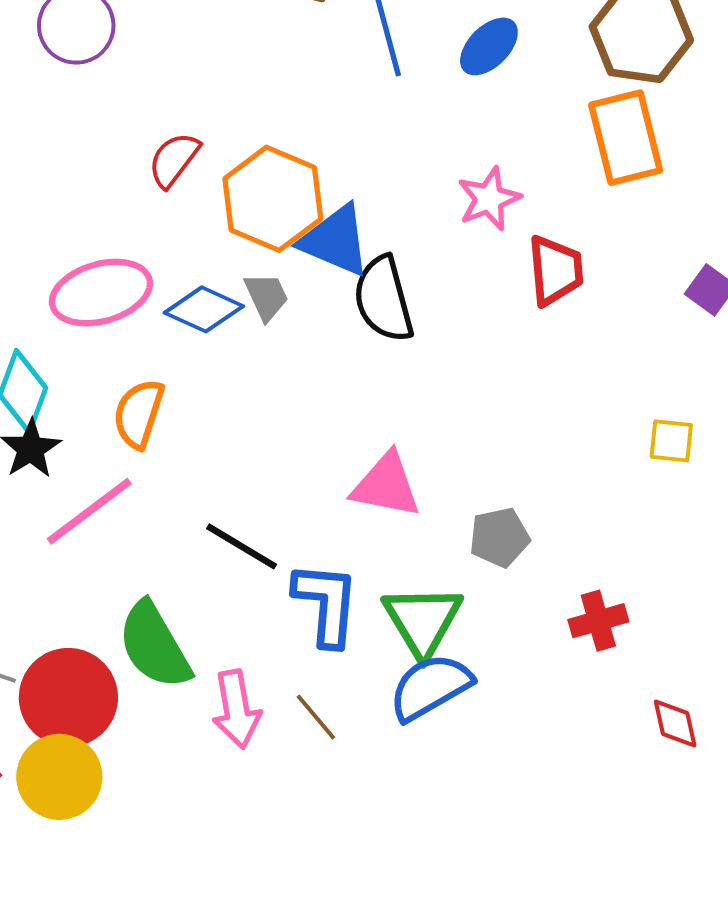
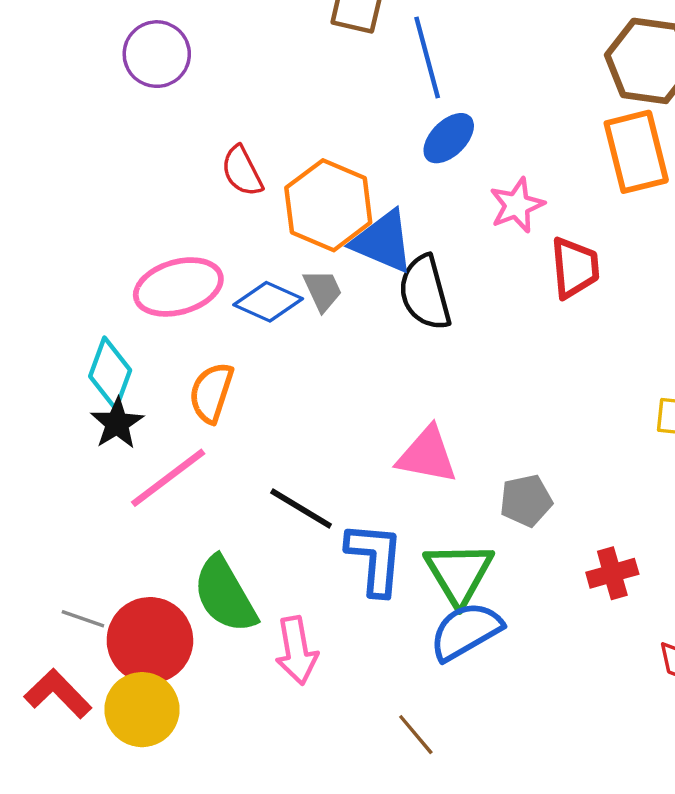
blue ellipse: (489, 46) -> (449, 138), moved
red semicircle: (174, 160) -> (242, 171), turned -64
brown line: (316, 717) -> (416, 735), moved

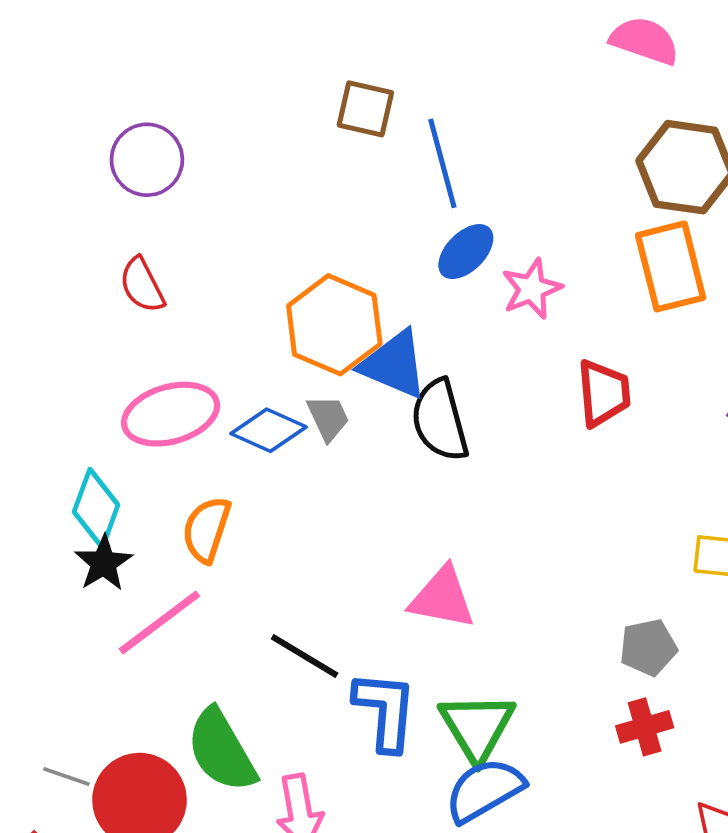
red semicircle: (242, 171) -> (142, 285), moved
pink star: (517, 205) -> (532, 289), moved
gray pentagon: (526, 501) -> (648, 647), moved

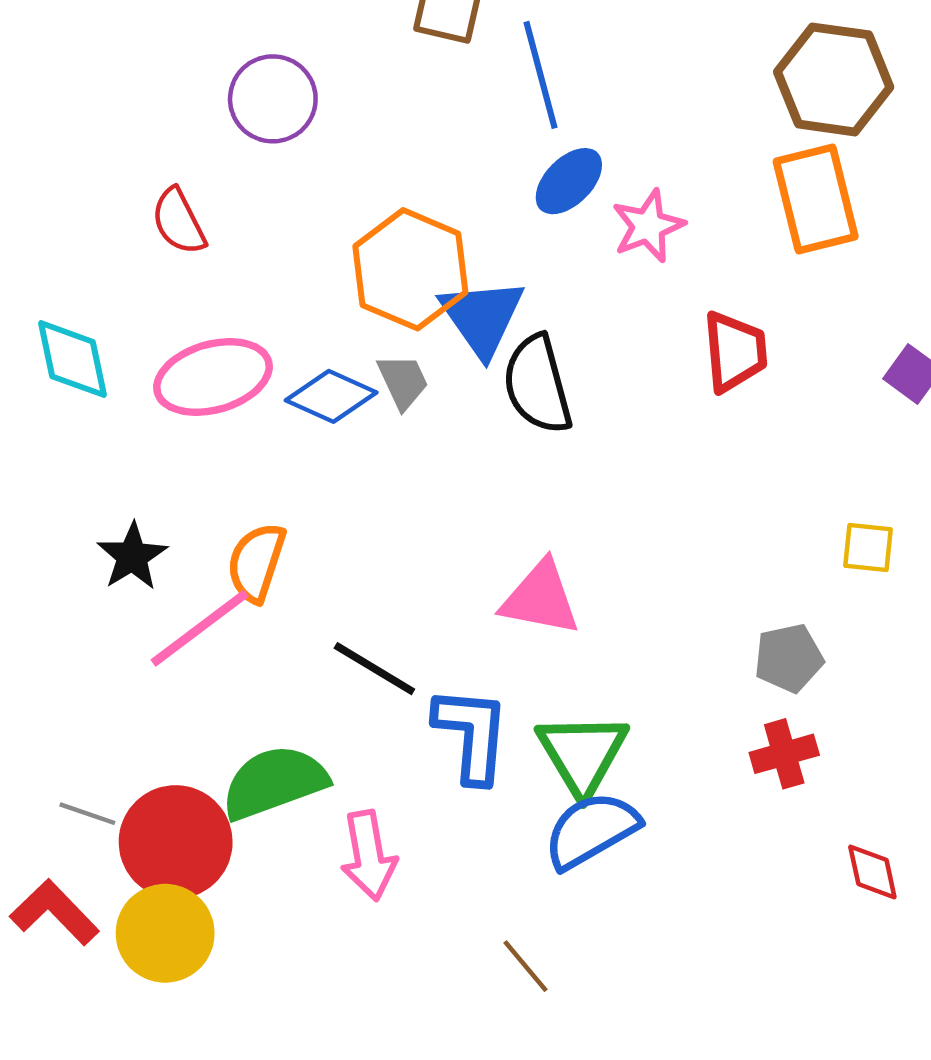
purple circle: (147, 160) -> (273, 99), moved
blue triangle: (394, 364) -> (482, 317), turned 32
cyan diamond: (96, 508) -> (72, 359), moved, turned -32
orange semicircle: (207, 530) -> (256, 562), moved
green semicircle: (221, 750) -> (274, 782), turned 100

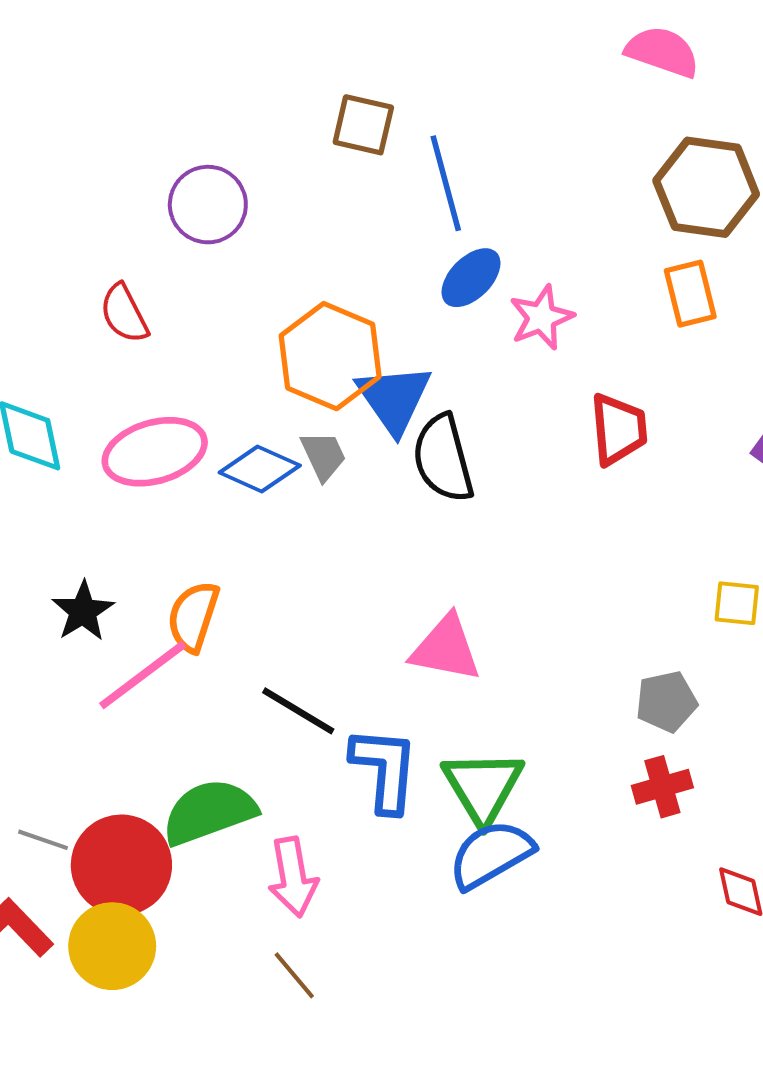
orange rectangle: (816, 199) -> (690, 294), size x0.7
brown line: (526, 966) -> (294, 975), moved

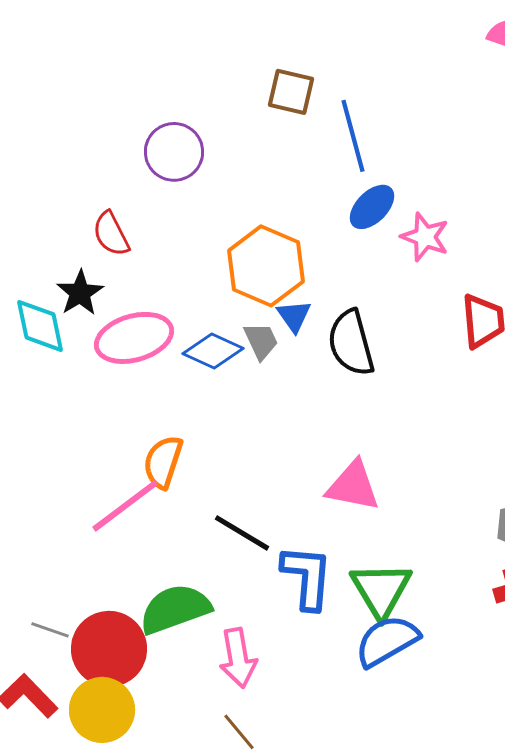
pink star: (541, 318) -> (425, 237), turned -30
blue triangle: (394, 399) -> (294, 316), moved, size x0.6
black star: (83, 611) -> (80, 293), moved

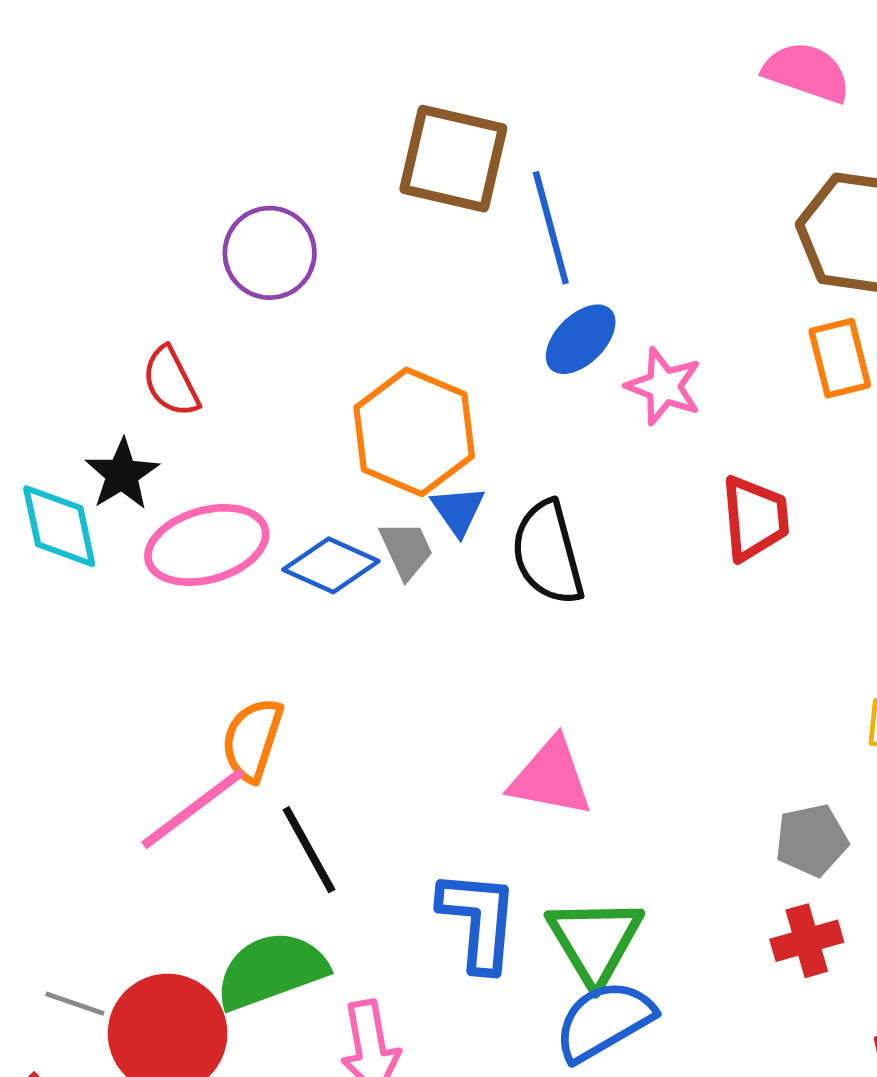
brown square: (291, 92) -> (453, 159), size x1.5
black line: (242, 533) -> (309, 850), moved, turned 30

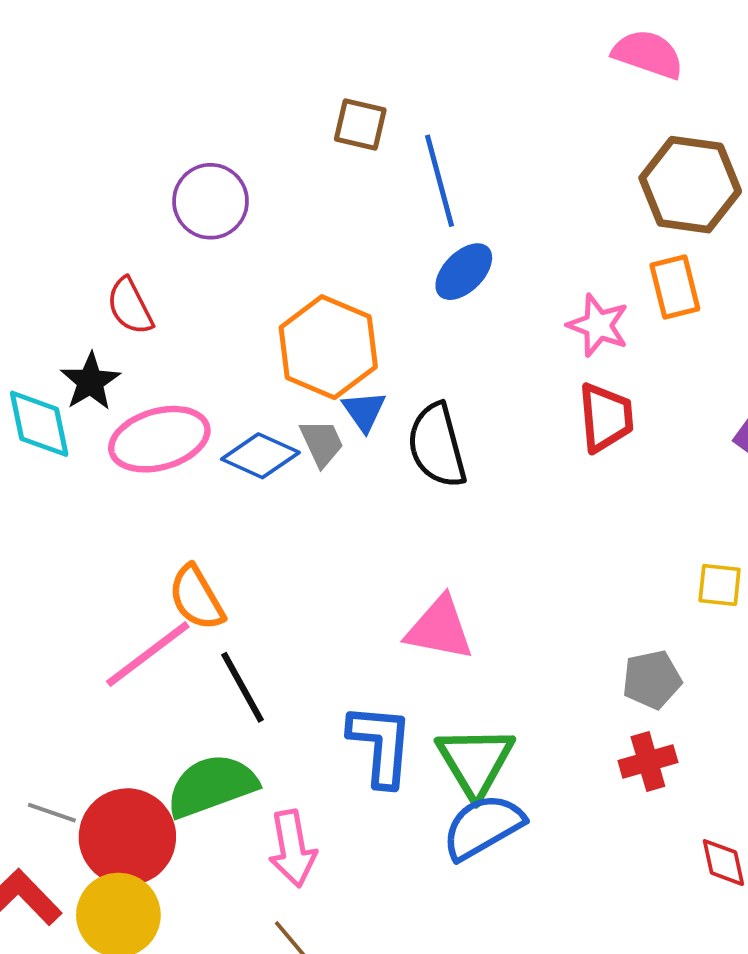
brown square: (453, 159) -> (360, 125), size x0.6
pink star: (664, 386) -> (598, 325), moved
orange semicircle: (252, 740) -> (196, 598), turned -48

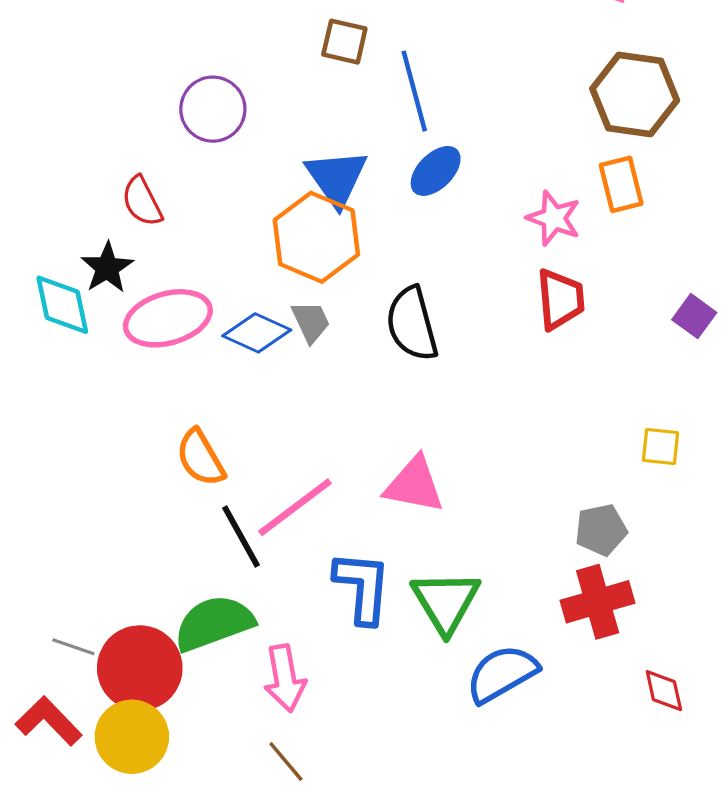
blue triangle: (364, 411) -> (337, 178), moved, size x1.6
pink line: (148, 654) -> (295, 507), moved
red cross: (648, 761) -> (598, 602), size x1.4
blue semicircle: (483, 827) -> (502, 674), moved

